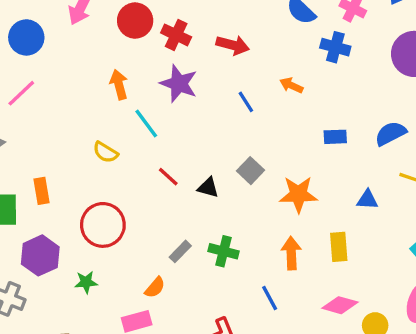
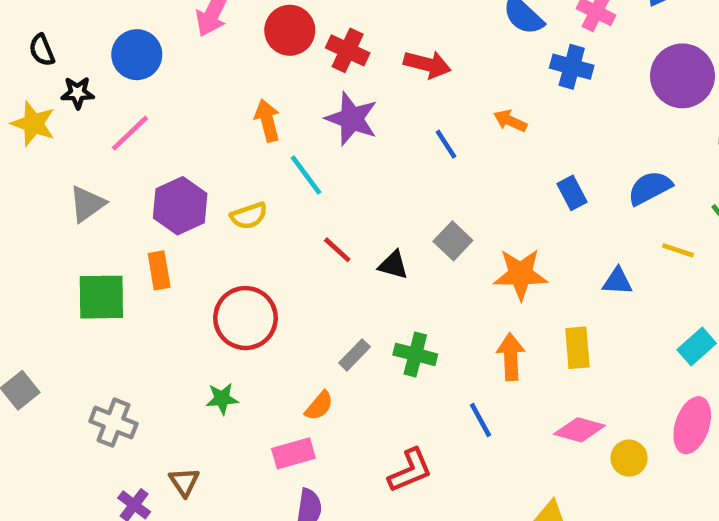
blue rectangle: (335, 137) -> (572, 193), turned 65
yellow semicircle: (105, 152) -> (249, 216), turned -50
purple hexagon: (40, 255) -> (180, 206), moved

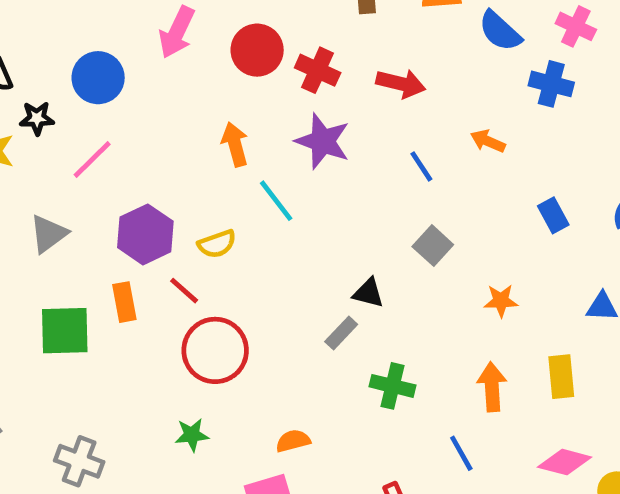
gray square: (453, 241) -> (433, 246), moved
red line: (337, 250) -> (184, 291), moved
orange star: (520, 274) -> (501, 301), size x0.6
gray rectangle: (355, 355) -> (341, 333), moved
orange semicircle: (319, 406) -> (293, 441), turned -144

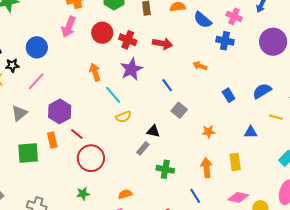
purple star: (323, 141) -> (131, 69), turned 30
blue line: (421, 166) -> (167, 85), moved
yellow semicircle: (217, 244) -> (123, 117), moved

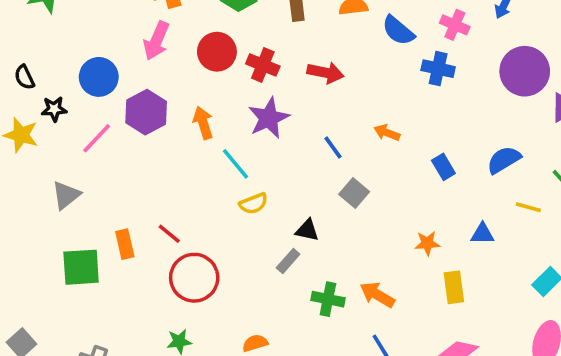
orange arrow: (200, 66) -> (387, 133), moved
purple hexagon: (60, 111) -> (146, 112), moved
orange star: (208, 132) -> (427, 243), moved
orange arrow: (207, 168) -> (377, 295), moved, turned -54

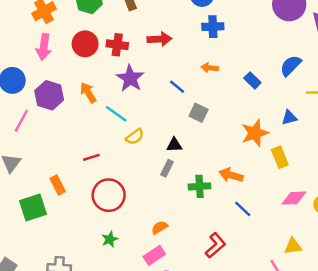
blue cross: (438, 69) -> (213, 27), moved
red line: (169, 234) -> (91, 157), moved, turned -42
orange star: (427, 243) -> (255, 133), size x1.6

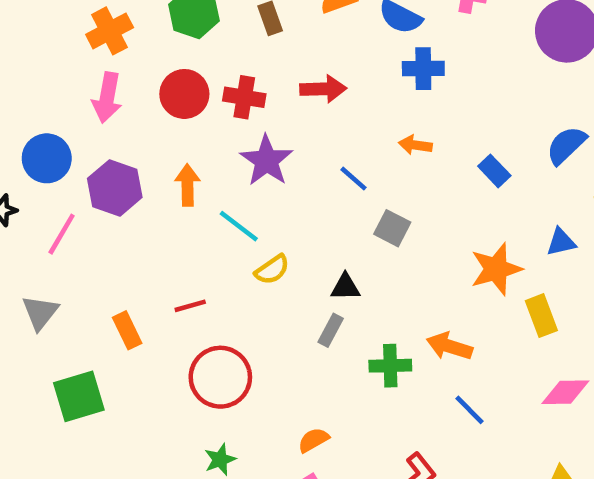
orange arrow: (88, 93) -> (188, 185), turned 30
orange rectangle: (58, 185) -> (127, 330), moved

